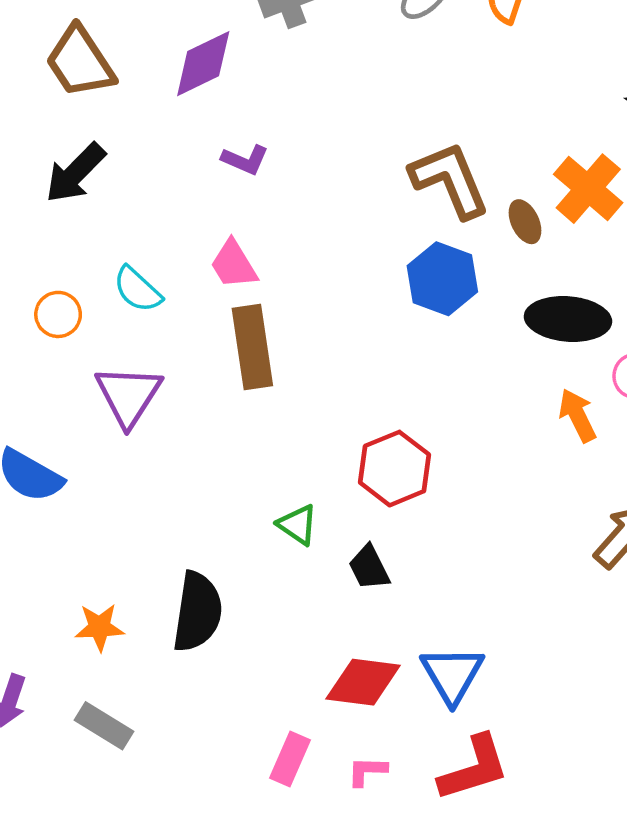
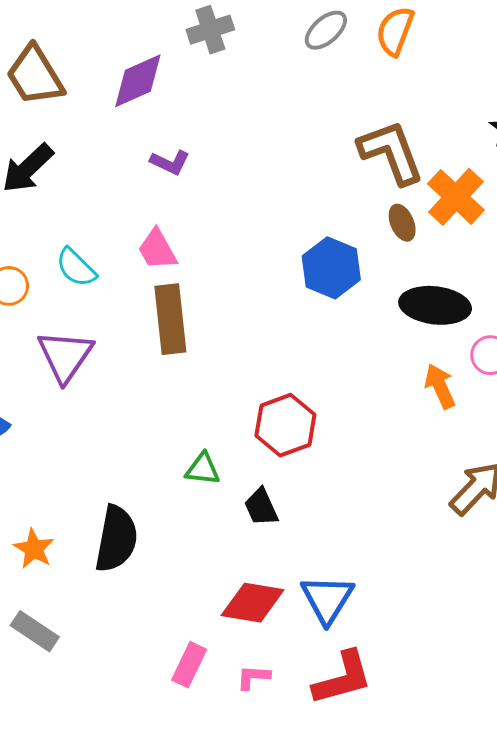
brown L-shape: (450, 180) -> (391, 152), moved
green triangle: (298, 525) -> (203, 469), turned -30
orange star: (99, 627) -> (34, 549), turned 30

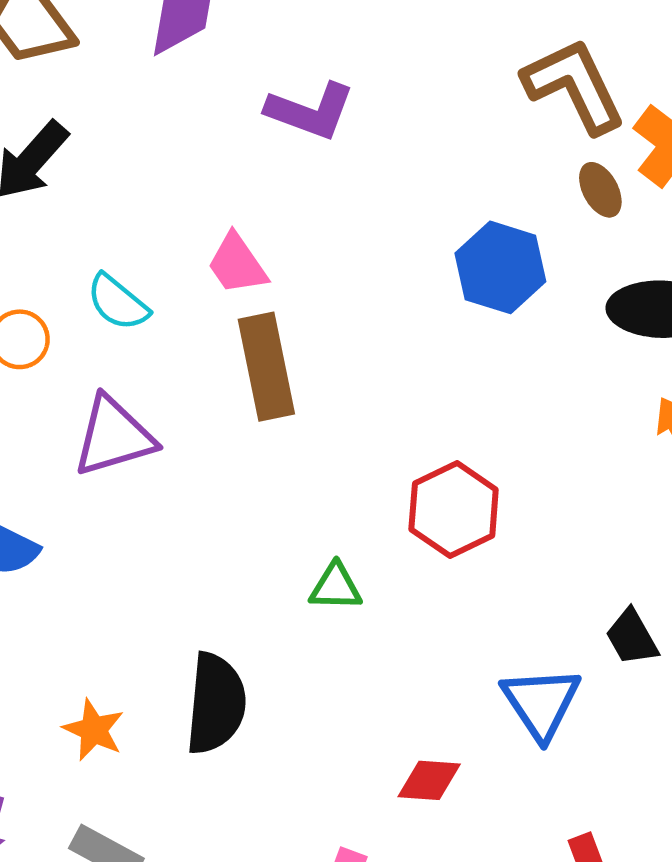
purple L-shape: (170, 162) -> (310, 111), moved, size x1.5
purple triangle: (65, 356) -> (114, 436), turned 44
black trapezoid: (261, 507) -> (632, 637), moved
blue triangle: (327, 599) -> (541, 703), moved
red diamond: (253, 603) -> (429, 780), size x0.7

